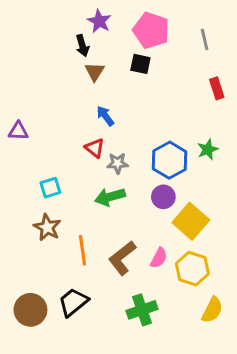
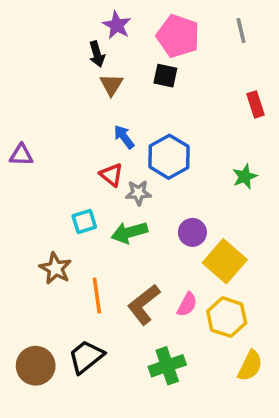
gray line: (205, 40) -> (241, 31), moved
blue hexagon: (169, 160) -> (169, 157), moved
cyan square: (50, 188) -> (84, 222), moved

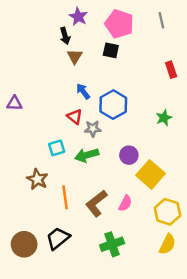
yellow hexagon: (227, 317) -> (167, 212), moved

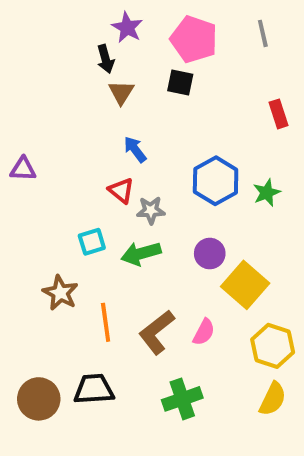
blue hexagon: (113, 105) -> (216, 181), moved
black trapezoid: (58, 238) -> (94, 389), turned 35

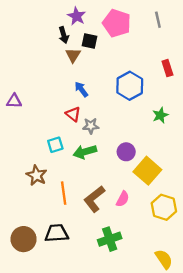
black square: (180, 83) -> (90, 41), moved
blue hexagon: (216, 181) -> (130, 86), moved
yellow semicircle: (273, 399) -> (164, 259), moved, turned -60

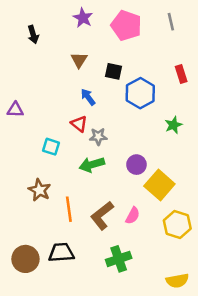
black arrow: (64, 35) -> (33, 34), moved
black square: (90, 41) -> (114, 71), moved
cyan square: (55, 145) -> (51, 147), moved, turned 35
yellow semicircle: (164, 259) -> (177, 281), turned 114

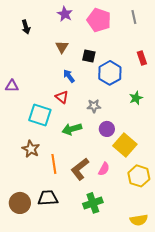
gray star: (98, 136) -> (94, 106), moved
cyan square: (51, 147) -> (40, 115), size x1.6

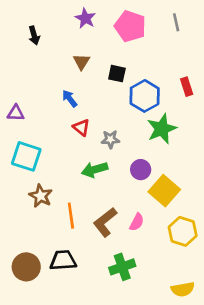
red rectangle: (142, 58) -> (187, 87), moved
blue arrow: (69, 76) -> (70, 99), moved
green star: (136, 98) -> (162, 129), moved, size x1.6
gray star: (94, 106) -> (110, 139), moved
cyan square: (40, 115) -> (26, 156), moved

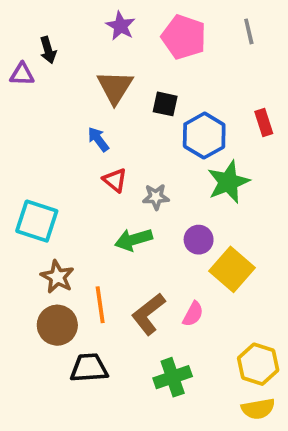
brown triangle: (81, 62) -> (115, 87), size x1.5
purple triangle: (16, 113) -> (22, 74), moved
yellow hexagon: (183, 231) -> (258, 364), moved
brown circle: (26, 267) -> (57, 325), moved

